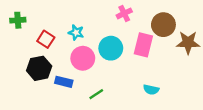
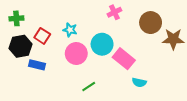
pink rectangle: (143, 45) -> (124, 59), moved, turned -65
black hexagon: (39, 68) -> (21, 46), moved
blue rectangle: (64, 82) -> (37, 65), moved

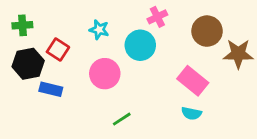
cyan star: (70, 30) -> (99, 30), moved
cyan circle: (102, 44) -> (140, 45), moved
pink rectangle: (124, 59) -> (193, 81), moved

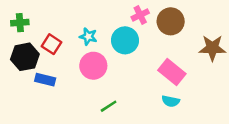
cyan star: (99, 30) -> (88, 37), moved
brown circle: (207, 31) -> (171, 21), moved

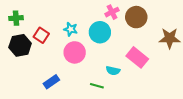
blue rectangle: (45, 80) -> (51, 82), moved, turned -49
cyan semicircle: (171, 101) -> (113, 71), moved
green line: (109, 106) -> (97, 86), moved, turned 48

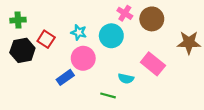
pink cross: (112, 12) -> (125, 13), turned -32
blue rectangle: (51, 82) -> (65, 77), moved

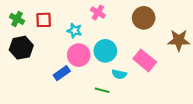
pink cross: (125, 13) -> (98, 13), moved
green cross: (18, 20) -> (17, 19), turned 32
cyan circle: (111, 36) -> (105, 51), moved
red square: (46, 39) -> (44, 20), moved, turned -35

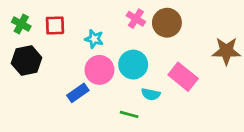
pink cross: (98, 13) -> (136, 19), moved
brown circle: (144, 18) -> (167, 23), moved

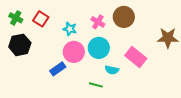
pink cross: (136, 19) -> (98, 22), moved
red square: (55, 25) -> (41, 19), turned 35

